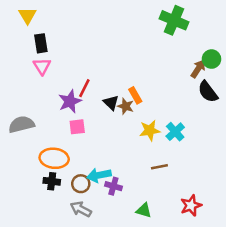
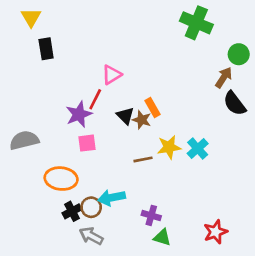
green circle: (211, 59) -> (239, 54), moved
pink triangle: (42, 66) -> (112, 75), moved, turned 30
brown line: (159, 167) -> (143, 159), moved
black cross: (52, 181) -> (72, 211), moved, turned -35
purple cross: (113, 186) -> (151, 215), moved

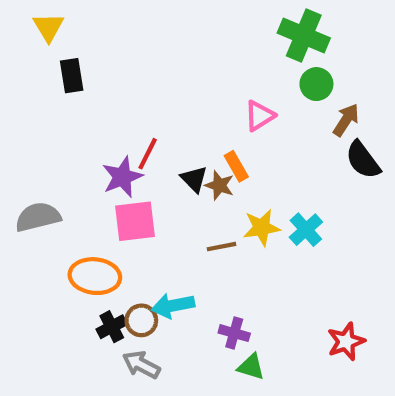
green circle: (239, 54) -> (316, 84), moved
pink triangle: (112, 75) -> (259, 116), moved
pink square: (87, 143) -> (135, 221), size x1.5
red star: (215, 232) -> (346, 341), moved

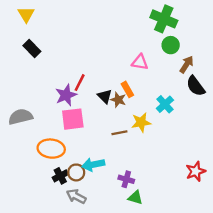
black rectangle: (72, 76) -> (32, 48), moved, turned -36
pink triangle: (259, 116) -> (140, 62), turned 42
cyan cross: (306, 230) -> (165, 104), moved
red star: (346, 341) -> (196, 171), moved

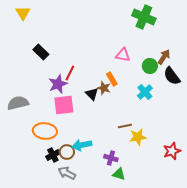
green circle: (171, 45) -> (150, 66), moved
black rectangle: (32, 48) -> (41, 52), moved
black triangle: (105, 96) -> (92, 94), moved
yellow star: (141, 122) -> (138, 137), moved
brown line: (119, 133) -> (125, 126), moved

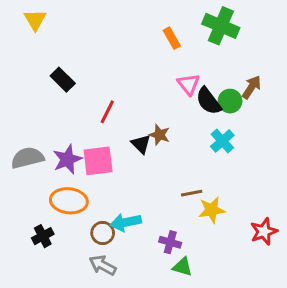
pink triangle: (123, 55) -> (189, 84), turned 42
black semicircle: (172, 76) -> (209, 101), moved
orange rectangle: (112, 79) -> (172, 38), moved
purple star: (58, 84) -> (67, 159), moved
black cross: (53, 155) -> (43, 236), moved

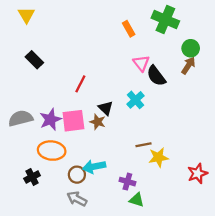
black rectangle: (63, 80) -> (34, 60), moved
green circle: (230, 101) -> (191, 48), moved
brown star: (159, 135) -> (98, 122), moved
cyan cross: (222, 141) -> (135, 100), moved

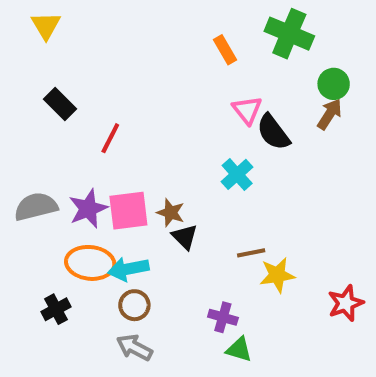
red line: (80, 84) -> (110, 138), moved
black triangle: (106, 108) -> (185, 237), moved
cyan arrow: (94, 167) -> (128, 269), moved

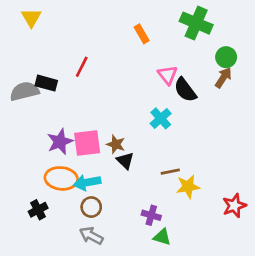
orange rectangle: (225, 50) -> (142, 34), moved
black rectangle: (60, 104) -> (46, 83), moved, turned -30
red line: (110, 138) -> (82, 67), moved
gray semicircle: (36, 207) -> (24, 91), moved

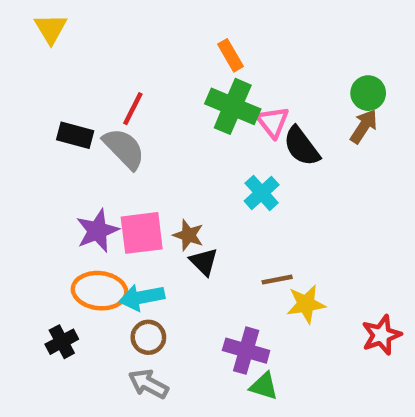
green cross: (196, 23) -> (233, 106), moved
gray semicircle: (24, 91) -> (124, 149), moved, turned 60
purple cross: (151, 215) -> (246, 351), size x1.4

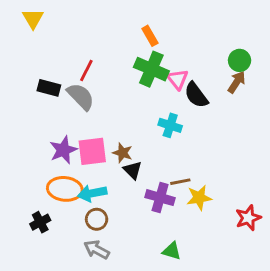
cyan cross: (262, 193) -> (170, 125), turned -30
purple cross: (246, 351) -> (160, 198), moved

